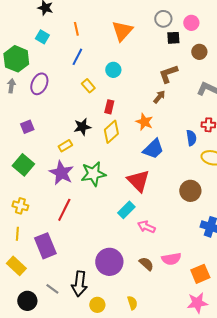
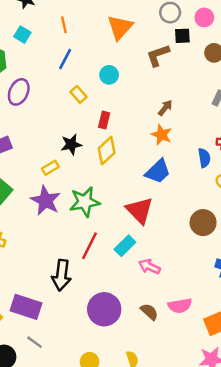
brown L-shape: (168, 74) -> (158, 55), moved
orange star: (144, 122) -> (162, 135), moved
red line: (64, 210) -> (90, 246), moved
purple rectangle: (45, 246) -> (26, 307), moved, turned -50
black arrow: (79, 284) -> (61, 275), moved

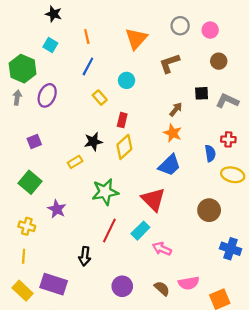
black square: (182, 36) -> (202, 93), moved
purple star: (46, 201) -> (57, 209), moved, size x0.7
black arrow: (61, 275) -> (85, 256), size x0.7
purple circle: (104, 309) -> (122, 286), size x0.7

